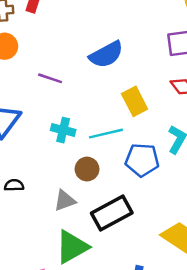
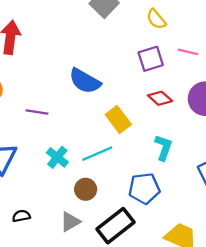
blue semicircle: (106, 55) -> (85, 81), turned 68
cyan cross: (63, 130) -> (57, 157), turned 35
blue pentagon: (142, 160) -> (144, 188), moved

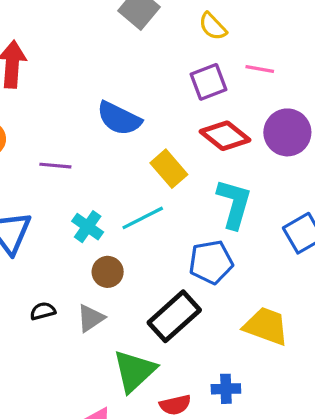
red diamond: (160, 98) -> (225, 136), size x1.4
cyan L-shape: (164, 147) -> (234, 204), size x1.4
brown circle: (86, 189) -> (108, 272), moved
gray triangle: (70, 222) -> (91, 318), moved

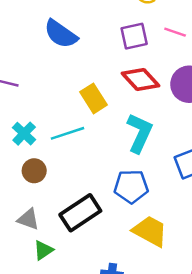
blue semicircle: (119, 118) -> (61, 34), moved
blue pentagon: (211, 262) -> (131, 186), moved
gray triangle: (91, 318) -> (28, 219), moved, turned 45
green triangle: (134, 371) -> (43, 250), size x0.6

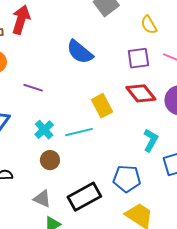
cyan L-shape: (140, 133) -> (151, 140), moved, size x0.7

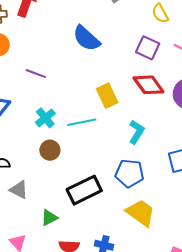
purple square: (138, 58) -> (148, 48), turned 30
cyan L-shape: (151, 140) -> (137, 132), moved
gray triangle: (42, 199) -> (19, 190), moved

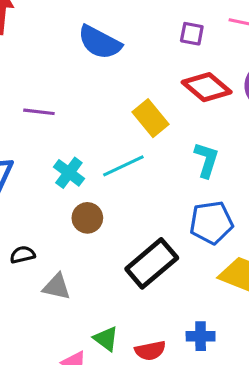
purple square: (148, 48) -> (192, 34), size x0.7
green triangle: (49, 218) -> (106, 339), moved, turned -42

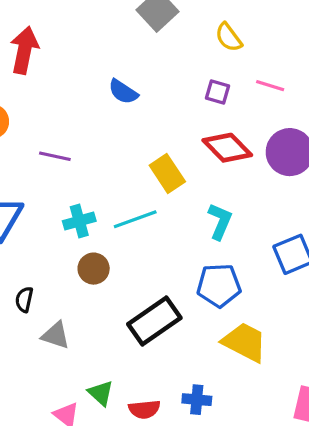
blue semicircle: (100, 42) -> (123, 92), size x0.7
cyan cross: (69, 173) -> (79, 221), turned 32
black semicircle: (22, 255) -> (24, 300), turned -70

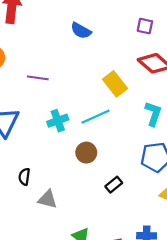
brown circle: (94, 269) -> (86, 153), moved
black rectangle: (154, 321) -> (114, 185), size x0.5

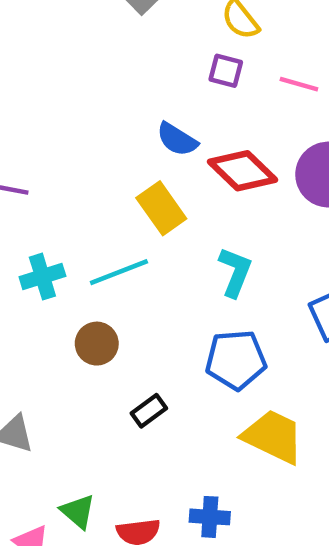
purple square: (145, 26) -> (226, 71), moved
blue semicircle: (81, 31) -> (177, 139), moved

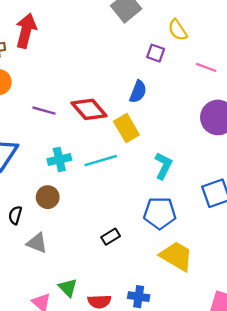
purple square: (226, 71) -> (156, 53), moved
blue semicircle: (177, 139) -> (138, 92), turned -105
red diamond: (242, 171) -> (89, 109), moved
brown circle: (97, 344) -> (48, 197), moved

